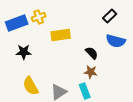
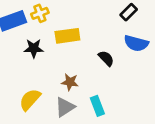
black star: (24, 52) -> (34, 48), moved
brown star: (91, 72) -> (70, 82), moved
yellow semicircle: (31, 86) -> (30, 100), turned 72

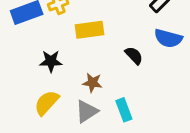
black star: (34, 48) -> (51, 61), moved

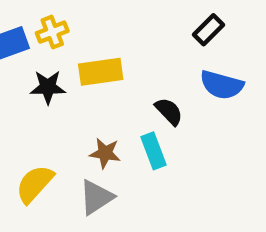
black star: (51, 61) -> (48, 87), moved
cyan rectangle: (124, 110) -> (153, 151), moved

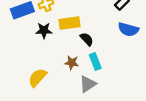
black semicircle: (169, 111) -> (87, 39), moved
gray triangle: (96, 197) -> (88, 84), moved

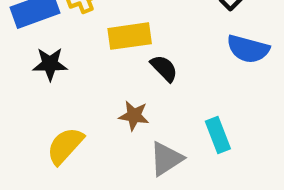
black star: (44, 31) -> (50, 64), moved
cyan rectangle: (95, 62) -> (218, 135), moved

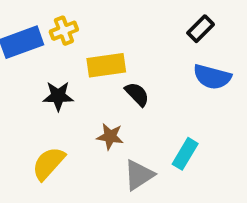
black star: (50, 64) -> (58, 96), moved
cyan rectangle: (218, 135) -> (185, 154), turned 52

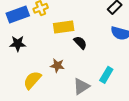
black star: (58, 96) -> (18, 44), moved
brown star: (110, 136) -> (57, 65), moved

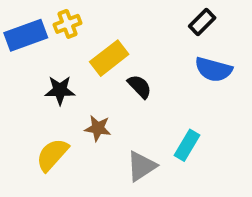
yellow rectangle: (64, 27) -> (109, 58), turned -30
black star: (18, 44) -> (60, 90), moved

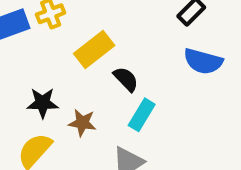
black star: (60, 90) -> (43, 103), moved
cyan rectangle: (187, 145) -> (142, 115), moved

